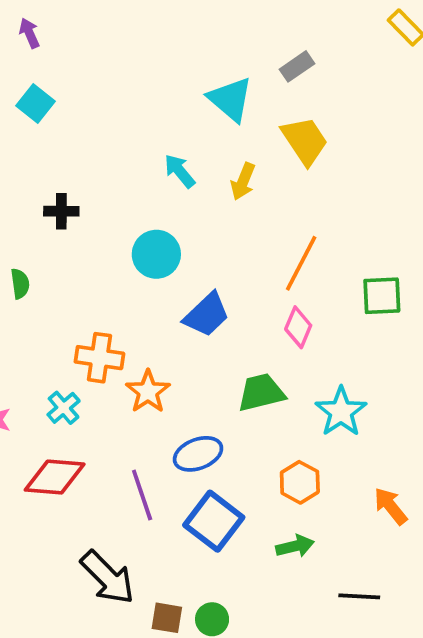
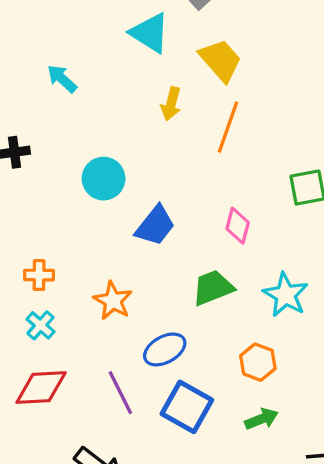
cyan arrow: (180, 171) -> (62, 79), moved
orange line: (301, 263) -> (228, 127), moved
orange cross: (99, 358) -> (39, 275), moved, size x0.7

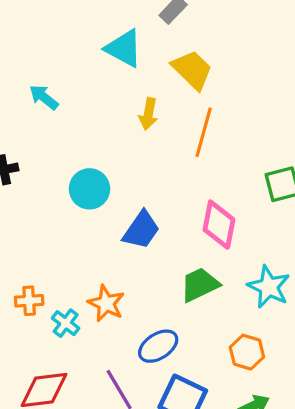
pink diamond: (238, 226) -> (219, 225), size x1.4
orange cross: (39, 275) -> (29, 301), moved
cyan cross: (41, 325) -> (66, 323), moved

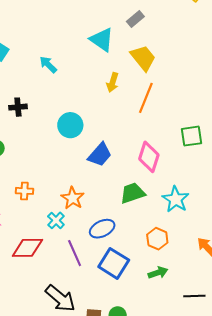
cyan cross: (66, 323) -> (56, 220), moved

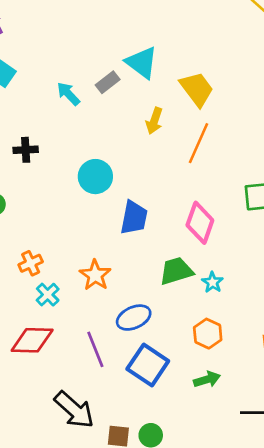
gray rectangle: (135, 19) -> (108, 82), moved
blue trapezoid: (100, 155) -> (134, 218), turned -32
orange cross: (24, 191) -> (31, 263), turned -30
cyan star: (176, 199) -> (213, 282), moved, size x0.6
cyan cross: (56, 220) -> (48, 295), moved

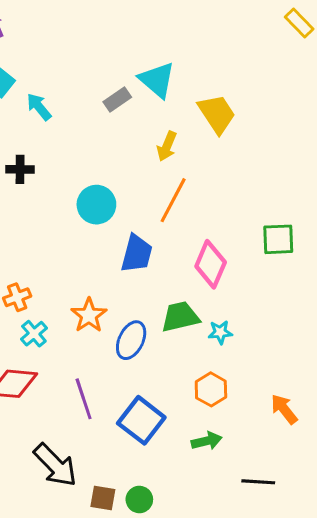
cyan arrow: (68, 94) -> (39, 107), moved
orange line: (199, 143) -> (173, 200), moved
cyan star: (213, 282) -> (220, 332), turned 30
blue ellipse: (134, 318) -> (131, 340), moved, turned -44

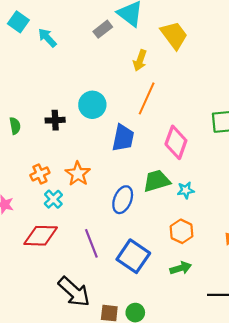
black cross: (20, 169) -> (55, 120), moved
orange star: (89, 315) -> (78, 174), moved

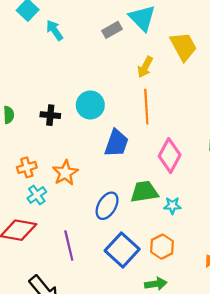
orange line: (147, 98) -> (146, 107), turned -36
blue square: (133, 256) -> (122, 250), moved

